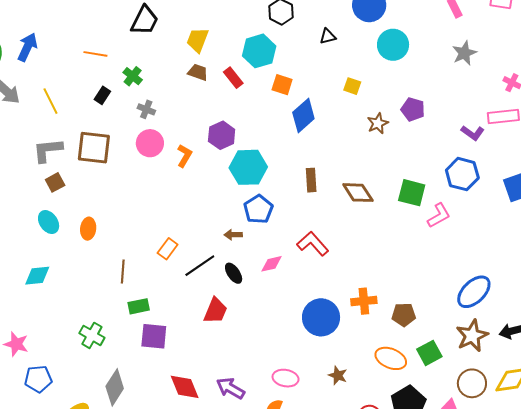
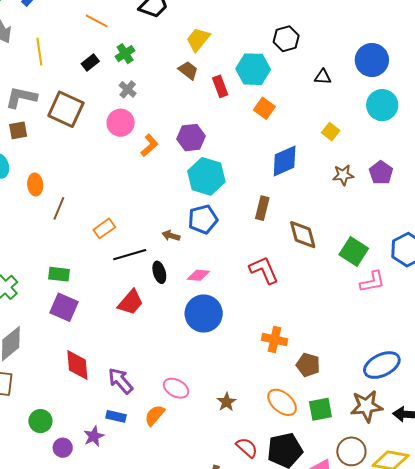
blue diamond: (303, 116) -> (285, 161), moved
orange ellipse: (88, 229) -> (35, 185), turned -30
red L-shape: (313, 244) -> (264, 270), moved
brown line: (123, 271) -> (59, 208), moved
blue circle: (321, 317) -> (204, 313), moved

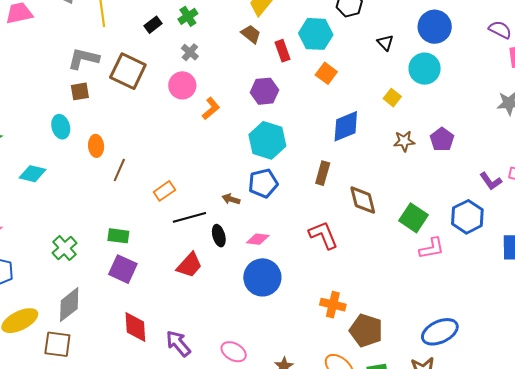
black triangle: (323, 77) -> (385, 43), turned 42
cyan circle: (382, 105) -> (425, 69), moved
purple hexagon: (191, 138) -> (264, 91), moved
brown pentagon: (308, 365) -> (366, 330), size x1.4

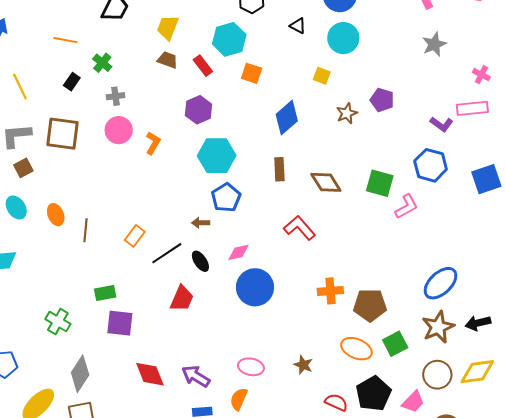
gray cross: (190, 52) -> (115, 96), turned -30

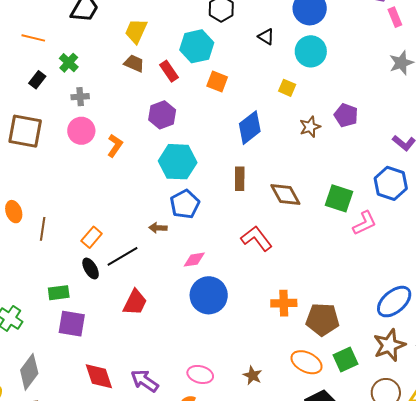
black ellipse: (200, 261) -> (91, 268), moved

